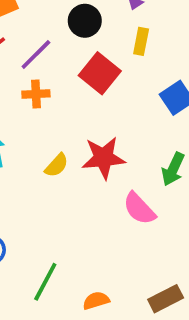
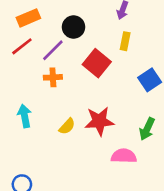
black circle: (85, 21) -> (74, 27), moved
pink semicircle: (139, 209) -> (124, 156), turned 135

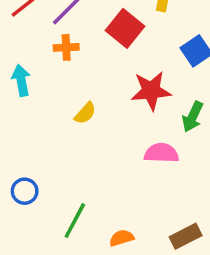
cyan arrow: (25, 116) -> (21, 80), moved
red star: (99, 121) -> (151, 91), moved

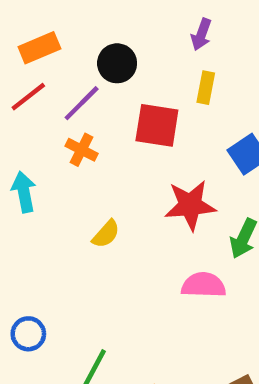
red square: (125, 28) -> (157, 125), turned -30
orange cross: (66, 47) -> (82, 150), turned 30

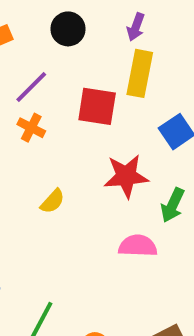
black circle: (117, 63) -> (68, 29), moved
yellow rectangle: (206, 88) -> (140, 73), size x1.6

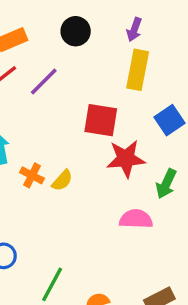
red square: (97, 106) -> (101, 120), moved
orange cross: (31, 128) -> (32, 175), moved

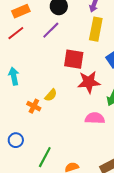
purple line: (44, 82) -> (51, 30), moved
orange cross: (32, 175) -> (34, 106), moved

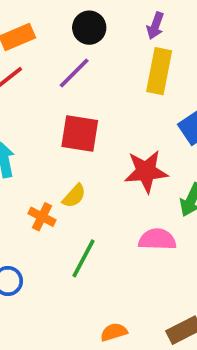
red square: (74, 59) -> (80, 134), moved
green line: (45, 157) -> (84, 258), moved

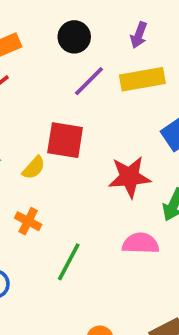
yellow rectangle: (159, 71) -> (142, 79), turned 69
purple line: (74, 73) -> (89, 81), moved
yellow semicircle: (74, 196) -> (34, 168), moved

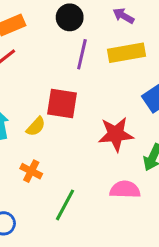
purple arrow: (139, 35) -> (123, 16), turned 100
purple line: (89, 81) -> (82, 54), turned -32

